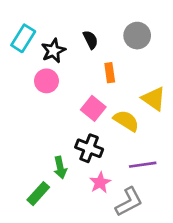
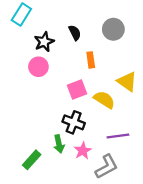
cyan rectangle: (23, 38) -> (21, 15), moved
pink square: (93, 108) -> (77, 89), turned 30
green arrow: (60, 167) -> (59, 144), moved

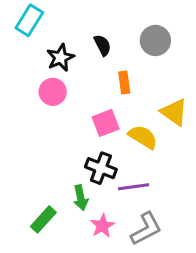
purple line: (118, 136) -> (134, 187), moved
pink star: (83, 151) -> (102, 226), moved

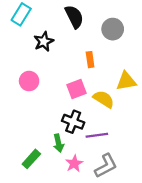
black semicircle: (102, 45) -> (74, 17), moved, size x1.5
pink circle: (53, 92) -> (29, 81), moved
yellow triangle: (174, 112) -> (126, 81), turned -45

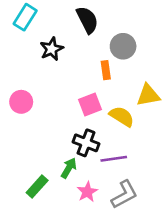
gray circle: (113, 29) -> (123, 46), moved
pink circle: (29, 81) -> (21, 102), moved
green arrow: (58, 143) -> (69, 168), turned -138

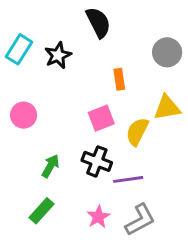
cyan rectangle: (25, 17) -> (19, 49), moved
gray circle: (123, 46) -> (167, 52), moved
yellow semicircle: (122, 116) -> (137, 132), turned -95
green arrow: (69, 168) -> (50, 166), moved

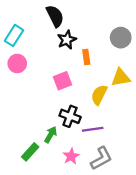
black semicircle: (98, 22) -> (55, 16), moved
black star: (58, 55) -> (67, 40), moved
pink circle: (24, 115) -> (17, 63), moved
pink square: (101, 118) -> (62, 81), moved
green arrow: (50, 166) -> (51, 135), moved

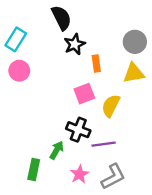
yellow triangle: (121, 78) -> (134, 73), moved
pink square: (62, 81) -> (84, 94), moved
green rectangle: (30, 152) -> (34, 169), turned -30

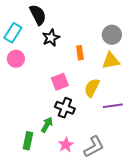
black semicircle: (61, 18) -> (38, 15), moved
black star: (75, 44) -> (51, 38), moved
pink square: (84, 94) -> (60, 82), moved
purple line: (104, 144) -> (113, 106), moved

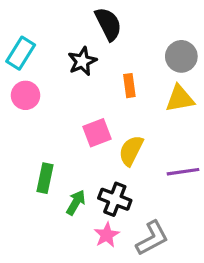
black semicircle: (38, 15) -> (108, 24), moved
yellow semicircle: (92, 88) -> (131, 151), moved
black cross: (65, 108) -> (115, 199), moved
green rectangle: (28, 141) -> (45, 178), moved

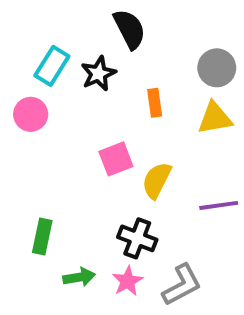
cyan rectangle: (21, 53) -> (52, 66), moved
green rectangle: (45, 178) -> (42, 236), moved
green arrow: (76, 202) -> (79, 277), moved, turned 50

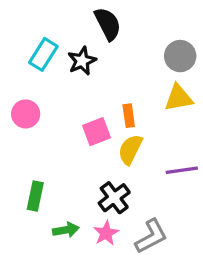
orange rectangle: (155, 103) -> (129, 116), moved
pink circle: (31, 114) -> (26, 114), moved
black cross: (137, 238) -> (114, 198), turned 32

